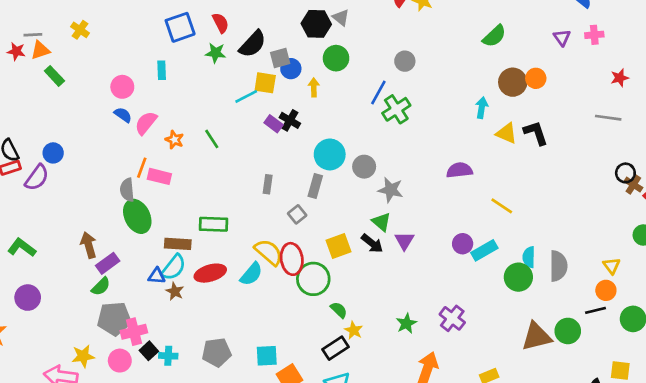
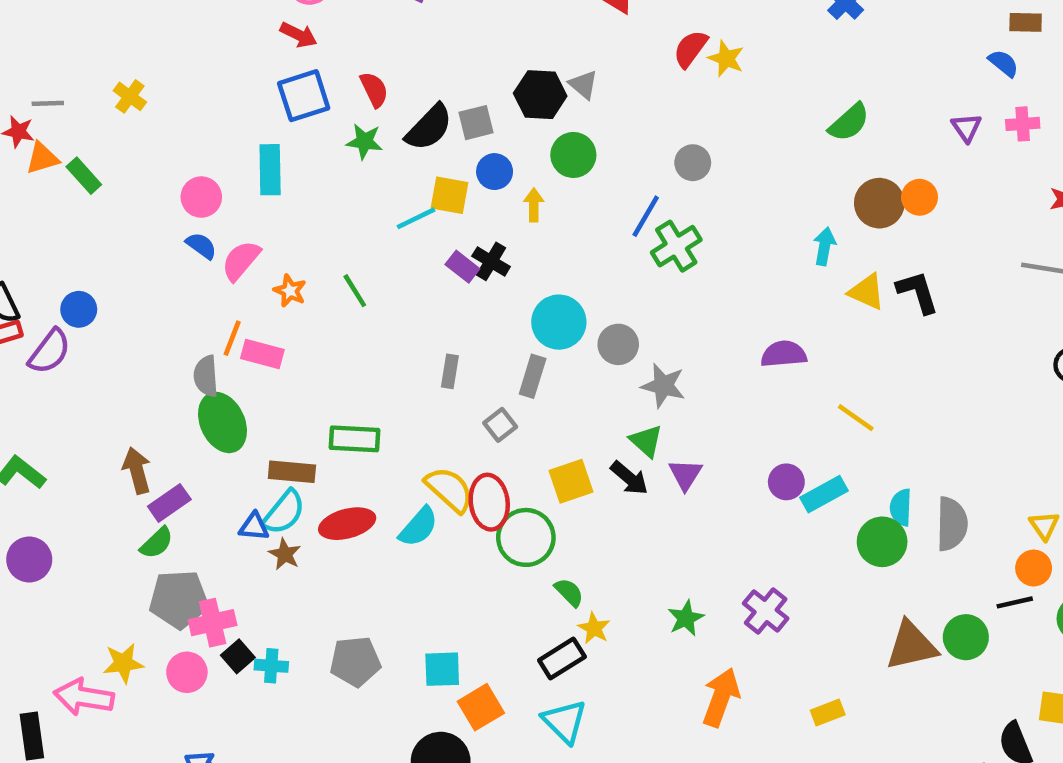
orange triangle: (40, 50) -> (42, 158), moved
gray square: (280, 58) -> (476, 123), moved
cyan rectangle: (162, 70) -> (270, 170), size x1.5

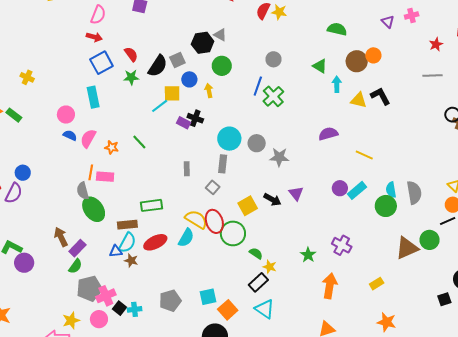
green semicircle: (849, 122) -> (337, 29), turned -114
green triangle: (646, 441) -> (320, 66), moved
purple circle: (29, 559) -> (24, 263), moved

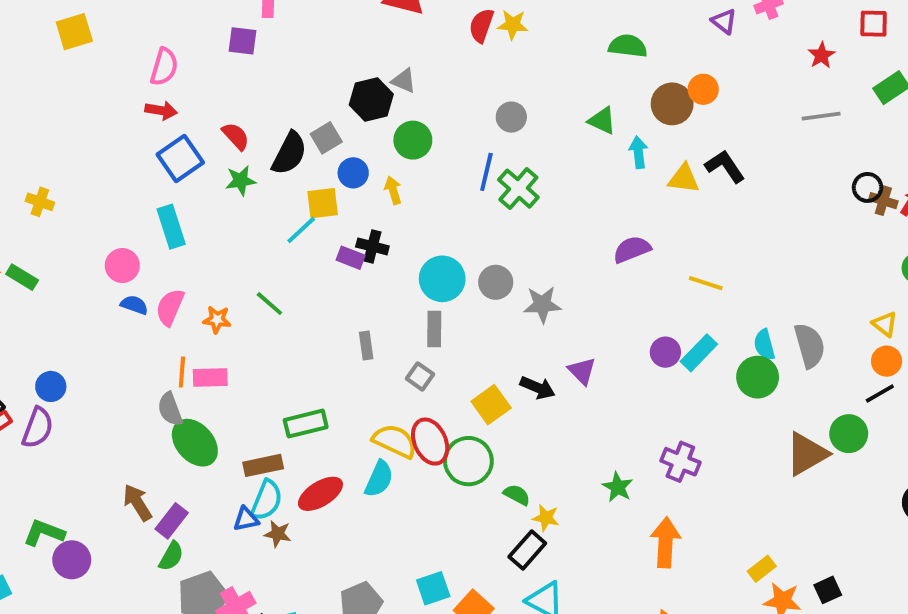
yellow rectangle: (377, 284) -> (762, 569), moved
black square: (444, 299) -> (828, 590), moved

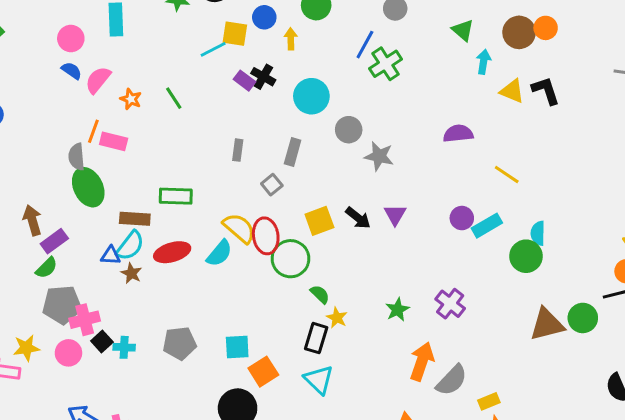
cyan circle: (442, 279) -> (311, 96), moved
gray semicircle: (810, 346) -> (452, 380), moved, turned 44
black rectangle: (527, 550) -> (316, 338), turned -40

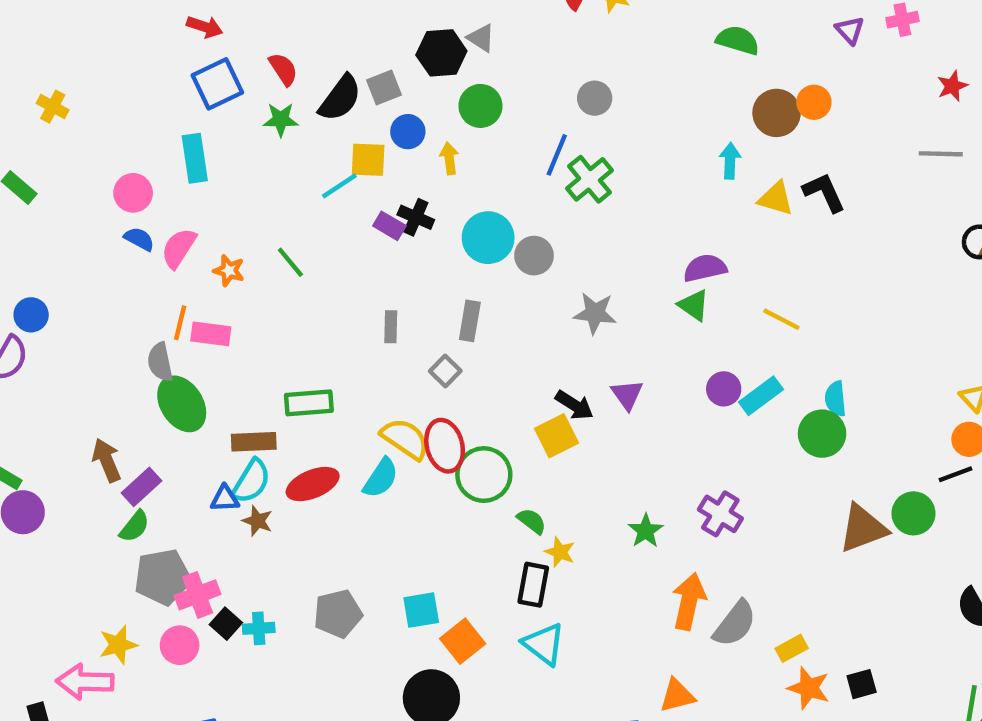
green triangle: (463, 30) -> (694, 305), moved
gray circle: (349, 130) -> (534, 256), moved
yellow square: (319, 221) -> (557, 436), moved

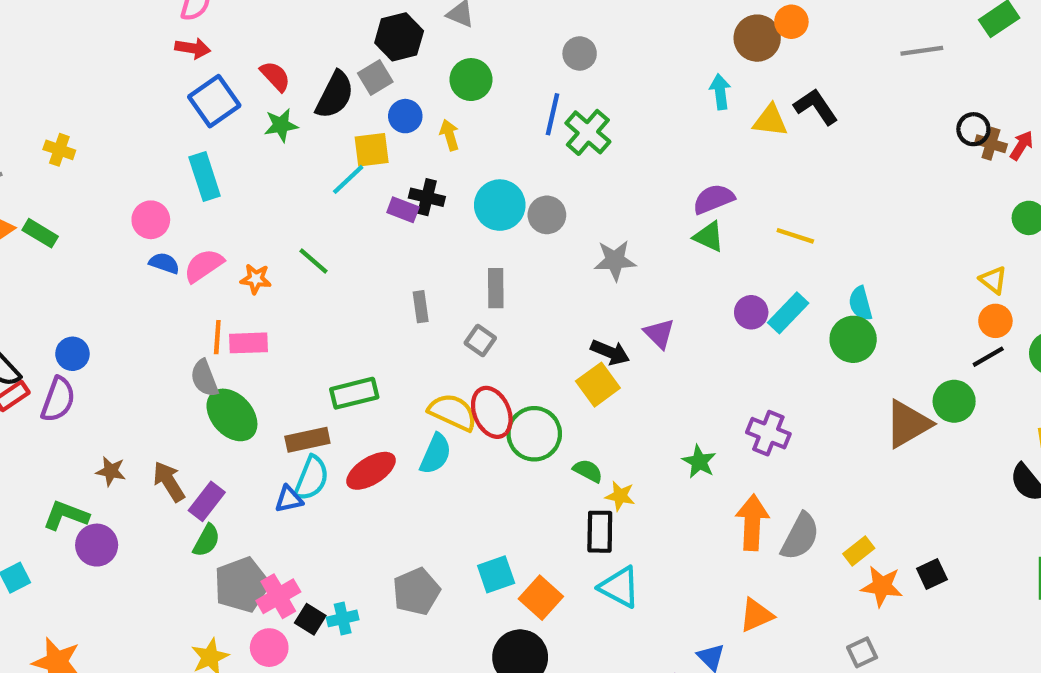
black hexagon: (441, 53) -> (399, 37), moved
pink semicircle: (179, 248) -> (204, 266), turned 33
brown star: (257, 521) -> (111, 471), moved

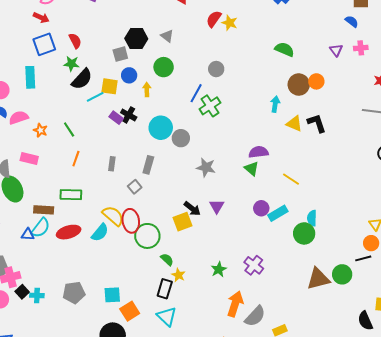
black semicircle: (335, 95) -> (82, 79), moved
orange line: (217, 337) -> (76, 159), moved

